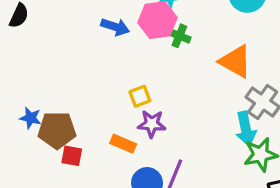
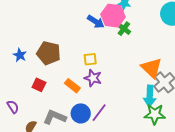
blue arrow: (115, 27) -> (96, 22), moved
orange triangle: (235, 61) -> (152, 68), moved
brown pentagon: (57, 130) -> (49, 53), moved

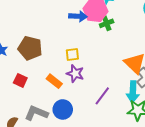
blue arrow: (96, 22) -> (78, 16), turned -30
green cross: (124, 29) -> (107, 23), turned 32
purple line: (99, 113) -> (102, 96), moved

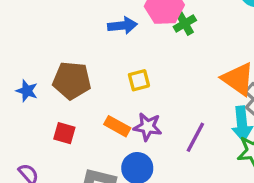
blue arrow: (78, 16) -> (122, 26), moved
purple star: (75, 74) -> (148, 127), moved

